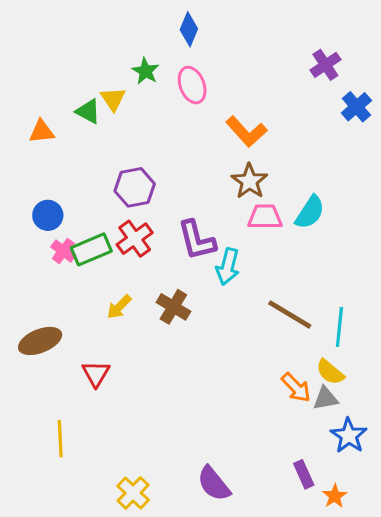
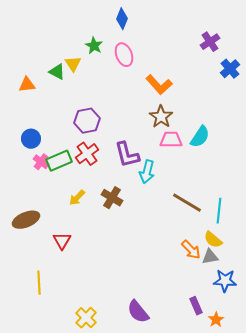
blue star: (349, 436) -> (225, 281), turned -30

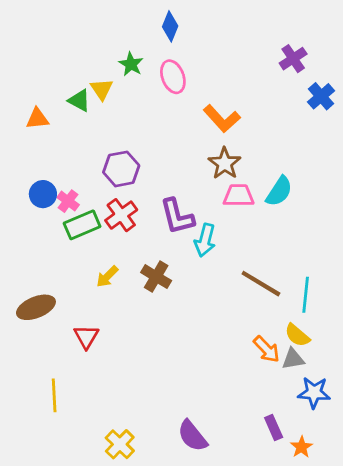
pink cross: (41, 162) -> (68, 201), moved

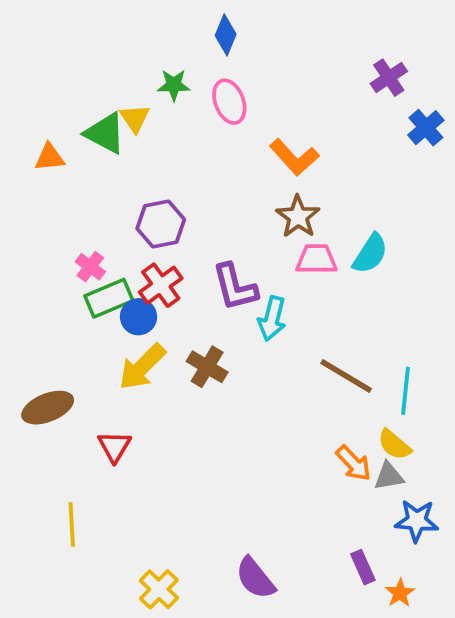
green star: (131, 64) -> (174, 85), turned -30
green triangle: (79, 100) -> (105, 133), size x1.4
blue circle: (43, 194) -> (139, 317), moved
yellow arrow: (107, 277) -> (142, 367), size x1.6

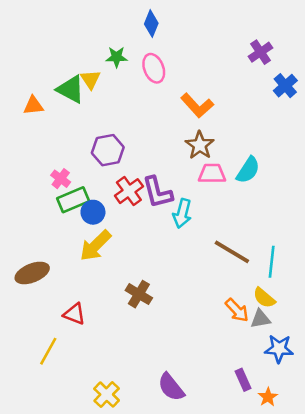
red cross: (161, 285) -> (129, 191), moved
brown cross: (207, 367) -> (139, 294), moved
red triangle: (114, 447) -> (74, 314), moved, turned -40
yellow line: (72, 524) -> (48, 351), turned 32

